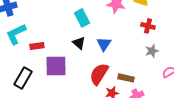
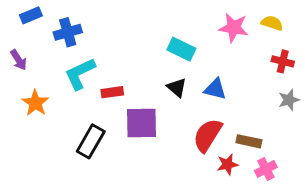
cyan rectangle: (82, 18) -> (181, 49), turned -36
blue triangle: (104, 44) -> (215, 89), turned -49

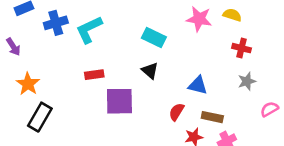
cyan L-shape: (80, 74) -> (89, 30), moved
blue triangle: (215, 89) -> (198, 85), moved
red semicircle: (207, 135) -> (177, 112), size x0.6
black rectangle: (91, 141) -> (40, 117), moved

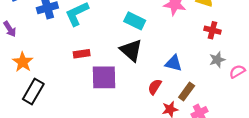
black triangle: (150, 71) -> (131, 50), size x1.5
pink semicircle: (269, 109) -> (237, 71), moved
brown rectangle: (212, 117) -> (187, 92), turned -66

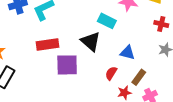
cyan rectangle: (135, 21) -> (107, 21), moved
red rectangle: (82, 54) -> (48, 44), size x1.5

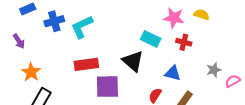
red cross: (161, 24) -> (184, 42), moved

